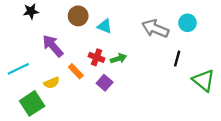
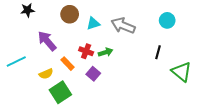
cyan triangle: (105, 26) -> (93, 23), turned -40
gray arrow: (155, 29) -> (123, 26), moved
green square: (32, 103) -> (60, 92), moved

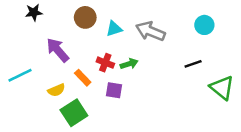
black line: (158, 52) -> (193, 64), turned 56
purple square: (93, 74) -> (114, 90), turned -32

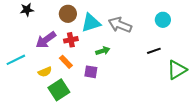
cyan triangle: (114, 29) -> (91, 23), size x1.5
purple arrow: (58, 50) -> (46, 40), turned -85
red cross: (105, 63) -> (71, 40), moved, turned -32
green triangle: (222, 88) -> (177, 70), turned 50

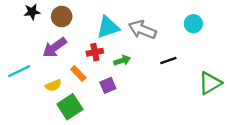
brown circle: (68, 14) -> (62, 17), moved
red cross: (71, 40) -> (95, 52), moved
black line: (154, 51) -> (168, 60), moved
purple square: (91, 72) -> (108, 85), turned -32

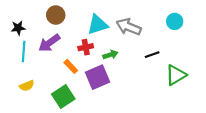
black star: (32, 12) -> (18, 28), moved
cyan line: (19, 71) -> (24, 51), moved, turned -60
green triangle: (210, 83) -> (176, 75), moved
yellow semicircle: (53, 85) -> (27, 86), moved
purple square: (108, 85) -> (98, 77), size x1.6

